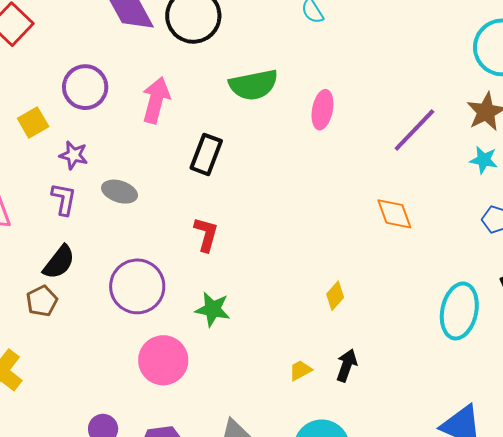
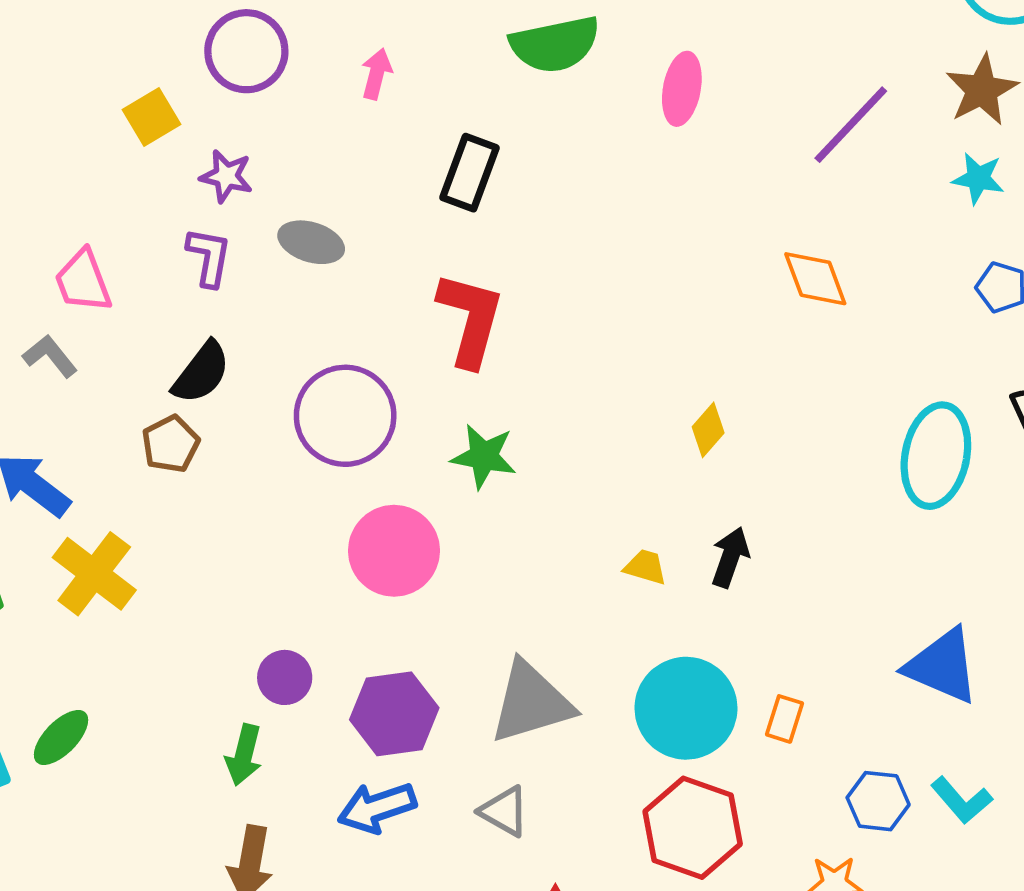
pink arrow: (156, 100) -> (376, 74), size x0.6
red L-shape: (206, 234) -> (470, 319), size x1.5
yellow trapezoid: (300, 370) -> (645, 567), turned 45

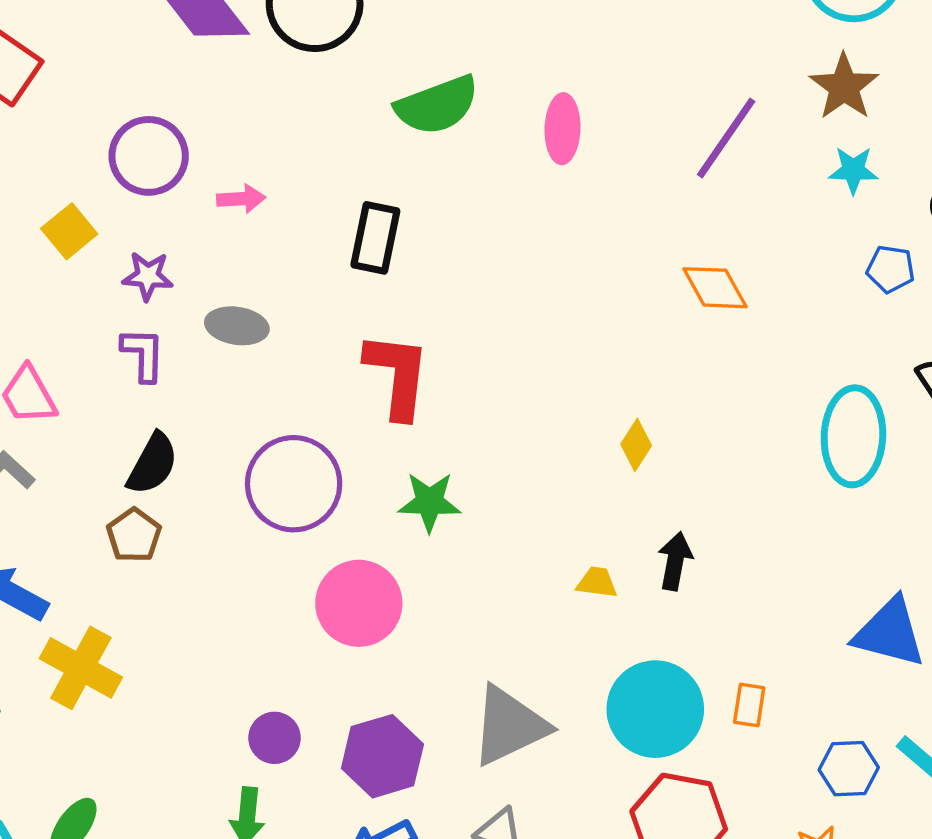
pink arrow: (376, 74) -> (241, 199), moved, turned 81

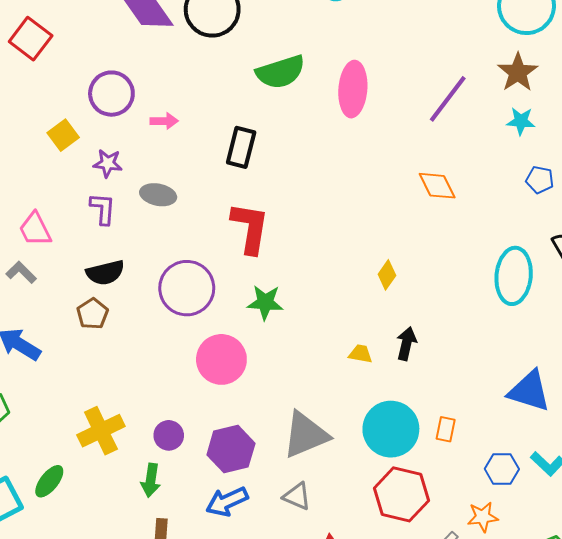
pink ellipse: (563, 129) -> (353, 89), size x1.4
black semicircle: (153, 464) -> (105, 273), turned 45
yellow cross: (81, 668) -> (101, 431), moved, turned 33

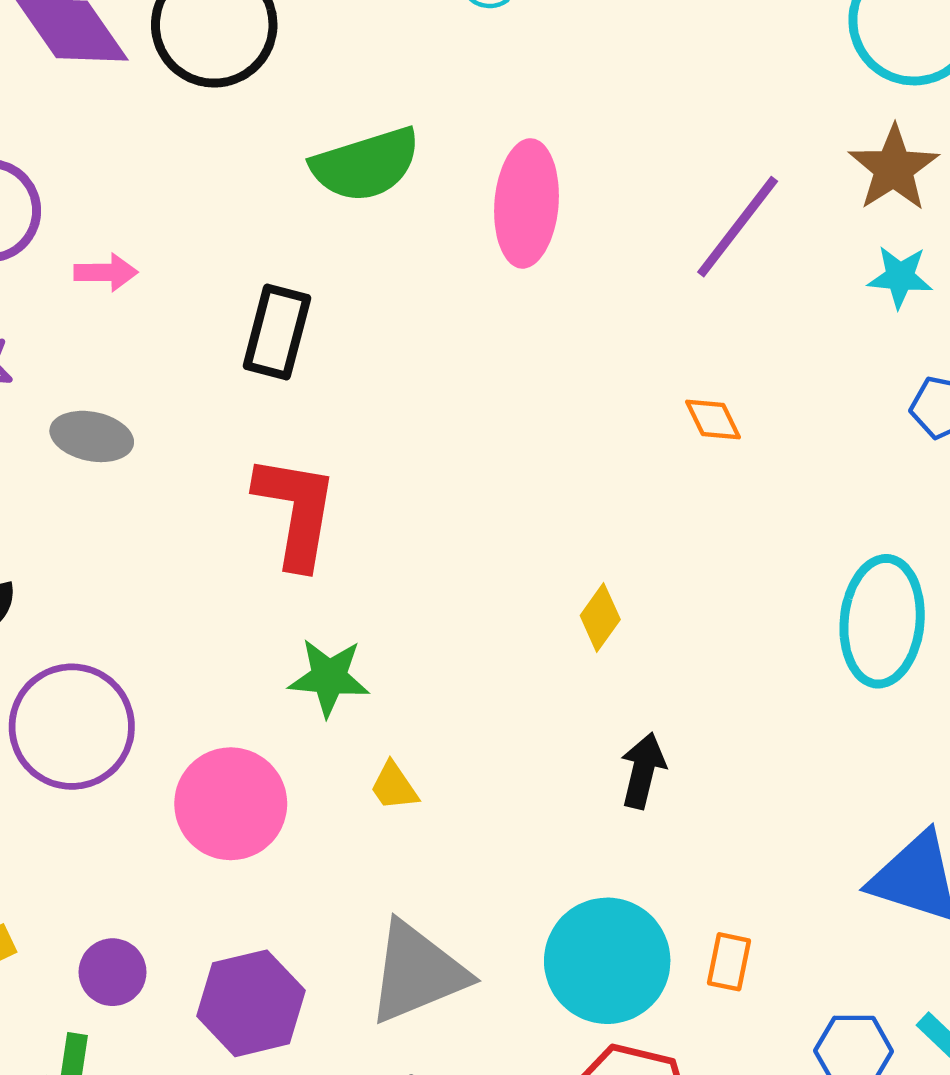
orange diamond: (437, 186) -> (713, 420), size x0.7
purple circle: (187, 288) -> (72, 727), moved
yellow trapezoid: (360, 354) -> (394, 786), moved, turned -135

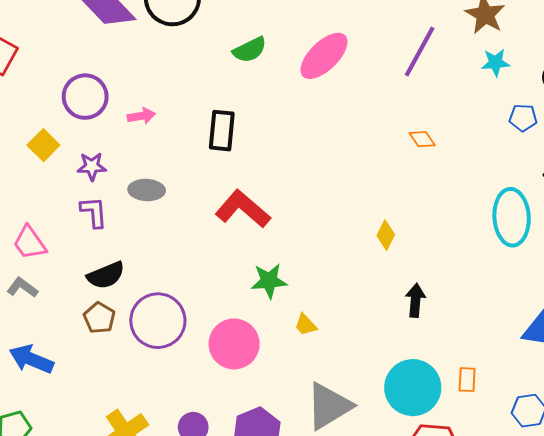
green semicircle: (366, 165) -> (250, 50), size x0.7
pink ellipse: (526, 203) -> (324, 56), turned 50
red L-shape: (296, 511) -> (243, 209), turned -50

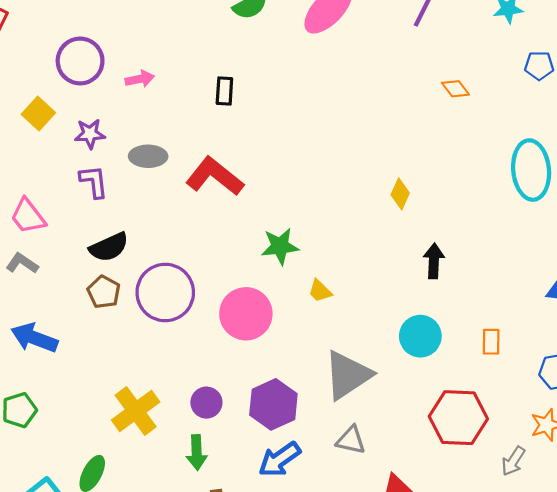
black rectangle: (222, 131) -> (224, 91), size x0.7
orange diamond: (422, 139) -> (455, 89), moved
red L-shape: (243, 209) -> (215, 176), moved
cyan circle: (413, 388) -> (420, 336), moved, size x0.7

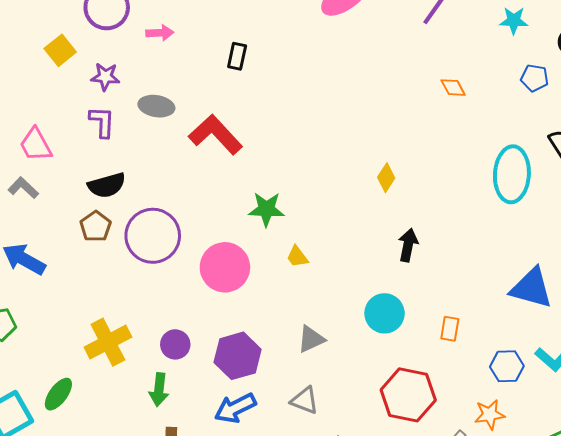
gray triangle: (348, 375) -> (311, 339), size x0.6

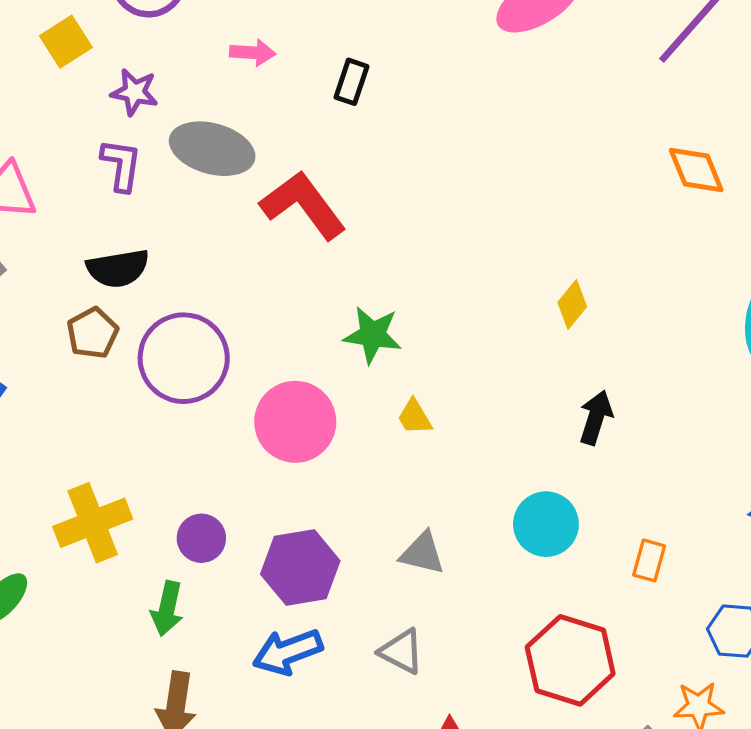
pink arrow: (160, 33) -> (253, 53), moved
orange diamond: (453, 88) -> (696, 170), size x1.4
gray ellipse: (156, 106) -> (212, 149), size x1.4
gray triangle: (311, 339) -> (422, 553), turned 32

